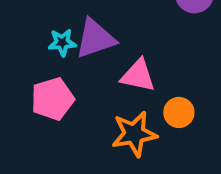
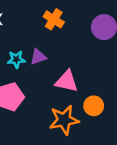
purple triangle: (95, 39) -> (38, 57), size x0.6

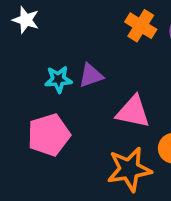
orange cross: (54, 19) -> (141, 26), moved

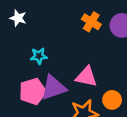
purple triangle: (91, 75) -> (53, 88), moved, size x1.6

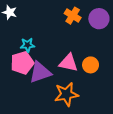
pink pentagon: (33, 91) -> (22, 63), moved
orange circle: (112, 100) -> (91, 65), moved

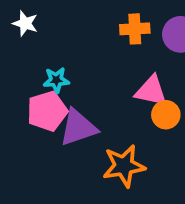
orange cross: (73, 16) -> (135, 29), turned -35
pink triangle: (68, 63) -> (151, 91), moved

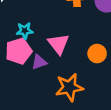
pink triangle: (151, 91) -> (58, 44), moved, turned 40
purple triangle: (78, 128) -> (39, 62), size x0.6

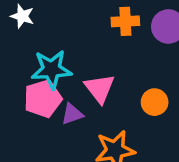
cyan star: (25, 31) -> (51, 69), size x1.6

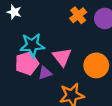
orange cross: (125, 21) -> (78, 15), turned -35
orange circle: (155, 102) -> (96, 65), size x1.5

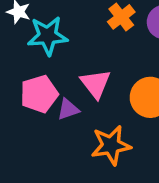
cyan star: (32, 45) -> (48, 36), moved

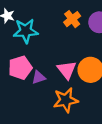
pink triangle: (96, 84) -> (67, 70), moved

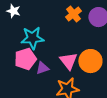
cyan star: (26, 31) -> (32, 38), moved

